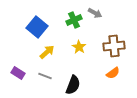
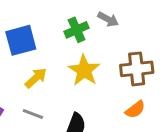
blue square: (37, 27) -> (21, 40), turned 35
yellow star: (79, 47) -> (84, 70), size x1.5

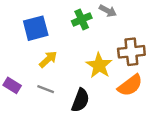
yellow star: (84, 70) -> (99, 65), moved
orange semicircle: (135, 110) -> (130, 85), size x1.5

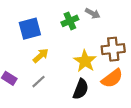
gray line: (46, 89) -> (39, 82), turned -64
black semicircle: (80, 100) -> (81, 89), moved

